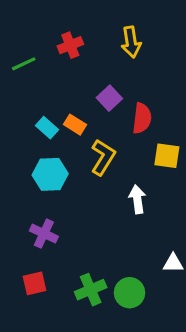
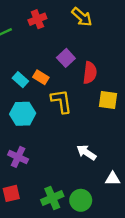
yellow arrow: (131, 42) -> (82, 17), turned -40
yellow L-shape: (103, 157) -> (61, 101), turned -40
white arrow: (137, 199) -> (86, 152), moved, turned -48

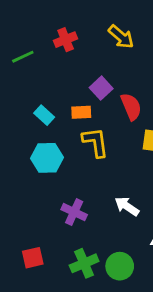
red semicircle: (90, 73) -> (131, 107), turned -30
orange rectangle: (41, 77) -> (81, 112), moved, turned -35
purple cross: (18, 157) -> (74, 212), moved

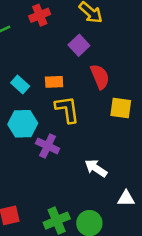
purple square: (101, 88) -> (79, 45), moved
purple cross: (74, 212) -> (48, 146), moved

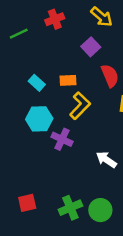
yellow L-shape: (67, 109) -> (80, 106), turned 52

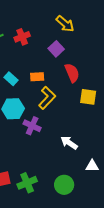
red cross: (55, 19) -> (22, 37), moved
green cross: (70, 208) -> (27, 183), moved

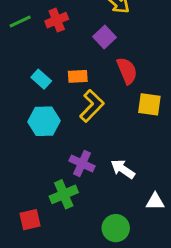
purple cross: (32, 126) -> (82, 163), moved
green cross: (27, 183) -> (64, 194), moved

